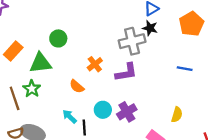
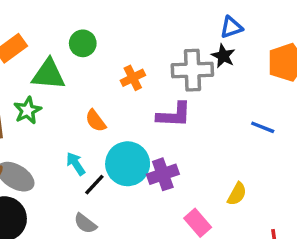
orange cross: (95, 64) -> (133, 78), moved
cyan circle: (103, 110) -> (128, 164), size x1.6
black line: (84, 127) -> (94, 185), turned 35

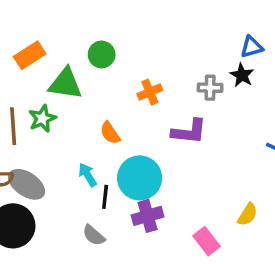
gray cross: (192, 70) -> (210, 88), size x0.6
purple cross: (163, 174) -> (148, 216), moved
black line: (94, 185) -> (105, 197), turned -40

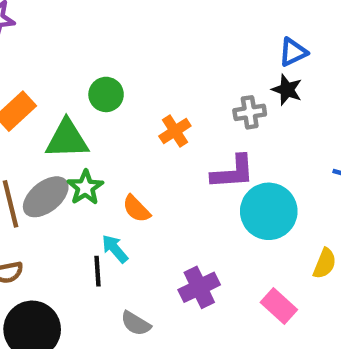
green star: (42, 119) -> (85, 187), moved
orange semicircle: (110, 133) -> (136, 209), moved
cyan circle: (140, 178) -> (269, 211), moved
gray ellipse: (27, 184) -> (46, 197), moved, turned -63
black line: (105, 197) -> (98, 271), moved

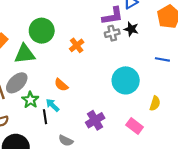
black star: (287, 90) -> (131, 29), moved
green circle: (106, 94) -> (42, 31), size x1.5
purple L-shape: (233, 172) -> (113, 16), moved
green star: (85, 187) -> (30, 100), moved

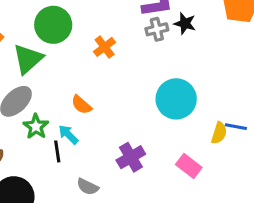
green triangle: (25, 54) -> (28, 59), turned -35
blue line: (162, 59) -> (236, 127), moved

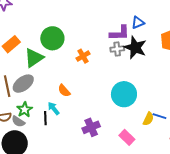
black star: (185, 23) -> (135, 47), size x1.6
green star: (36, 126) -> (25, 110), moved
gray semicircle: (88, 187) -> (18, 121), moved

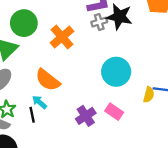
orange cross: (83, 56) -> (62, 37), size x1.5
orange semicircle: (64, 91) -> (48, 80), size x1.6
pink rectangle: (127, 137) -> (114, 112), moved

